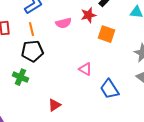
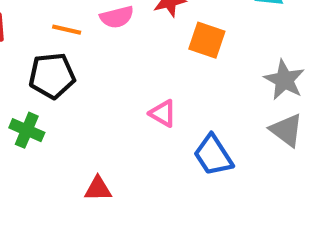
orange line: (31, 29) -> (67, 30), moved, turned -64
red triangle: (54, 105) -> (98, 189), turned 32

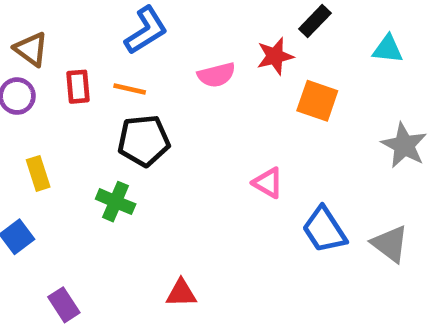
orange line: (67, 30) -> (130, 89), moved
gray triangle: (286, 130) -> (390, 244), moved
red triangle: (98, 189) -> (181, 293), moved

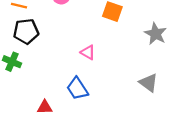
blue trapezoid: (324, 230) -> (77, 89), moved

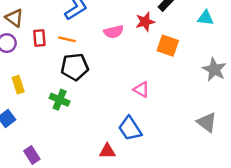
red triangle: (45, 107) -> (107, 151), moved

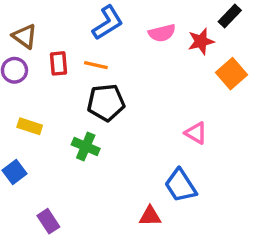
pink semicircle: (114, 32) -> (162, 33), moved
orange square: (168, 46) -> (231, 74), turned 30
yellow rectangle: (18, 85) -> (30, 126), turned -54

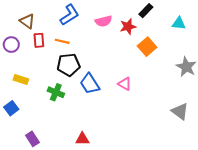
brown triangle: (25, 36) -> (27, 21), moved
blue trapezoid: (181, 186) -> (90, 84), moved
red triangle: (150, 216) -> (82, 139), moved

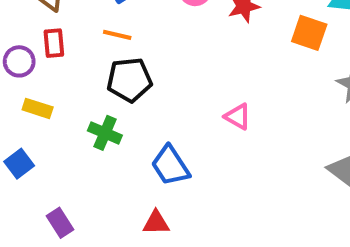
red rectangle: (39, 40) -> (54, 43), moved
purple circle: (11, 45) -> (19, 61), moved
orange square: (147, 47) -> (309, 33), moved, turned -30
blue trapezoid: (90, 84) -> (170, 166), moved

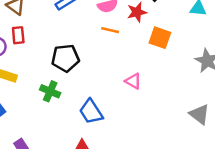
orange square: (309, 33) -> (160, 38), moved
orange line: (117, 35) -> (110, 30), moved

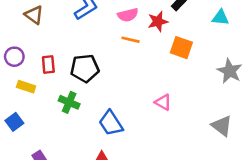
red rectangle: (18, 35) -> (48, 64), moved
pink triangle: (133, 81) -> (163, 102), moved

